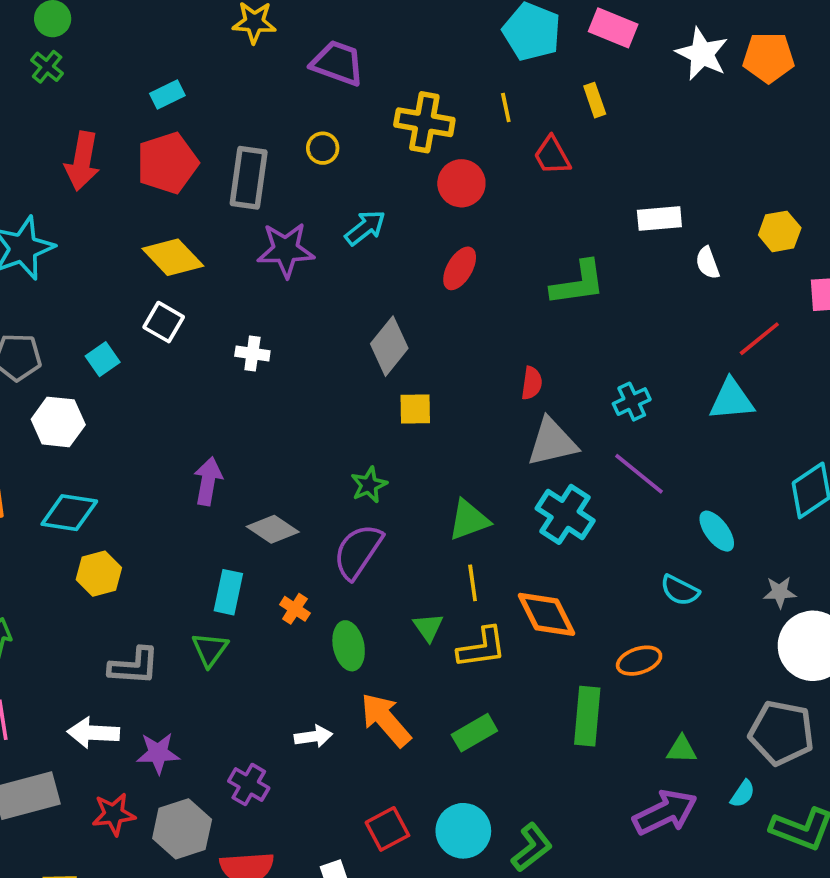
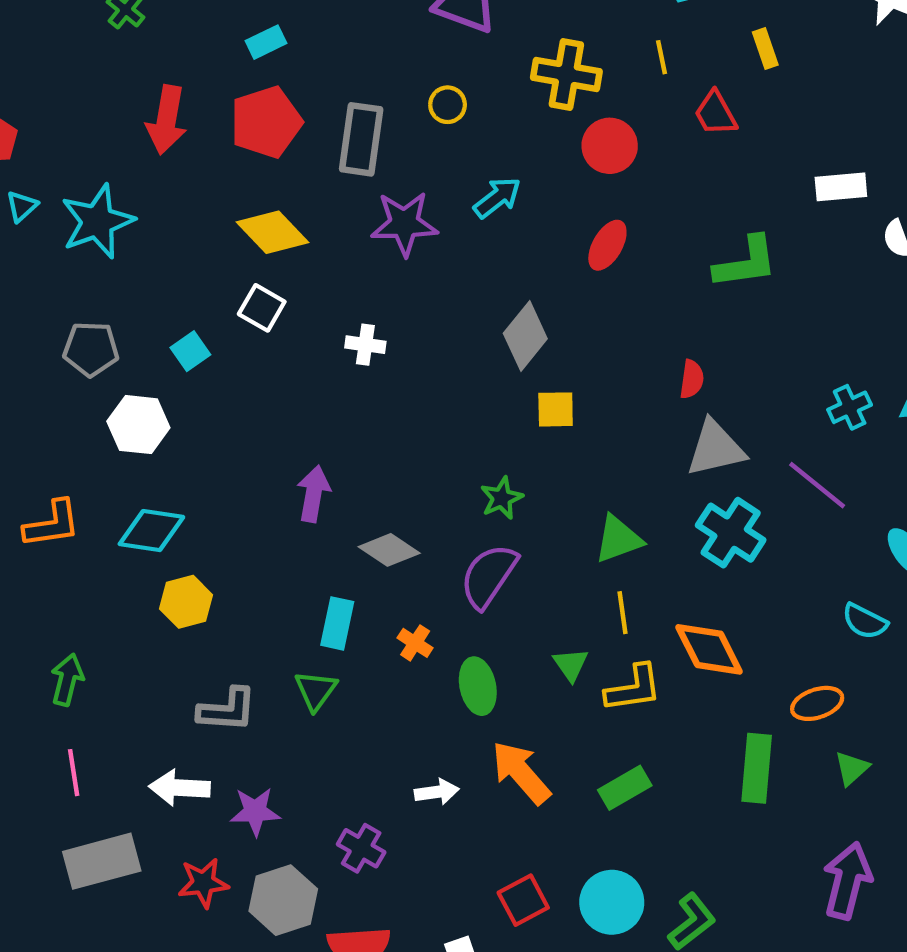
cyan cross: (632, 402) -> (850, 407), moved
green triangle: (682, 749) -> (852, 768), moved, turned -44
purple arrow: (665, 812) -> (847, 881), turned -50

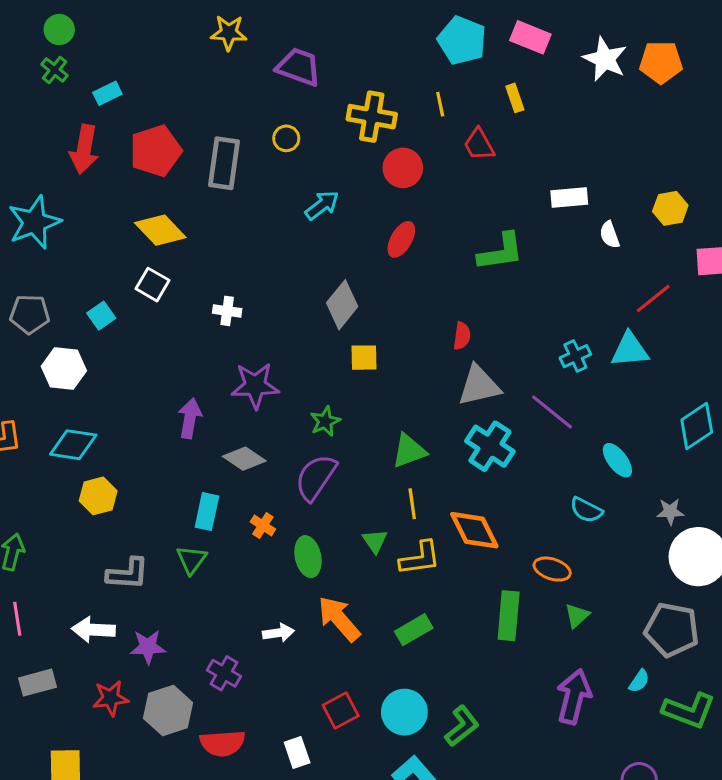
cyan rectangle: (266, 42) -> (107, 93), moved
purple star: (404, 224) -> (255, 386), moved
orange ellipse: (817, 703) -> (552, 569), turned 36
gray rectangle: (102, 861) -> (37, 683), size x0.7

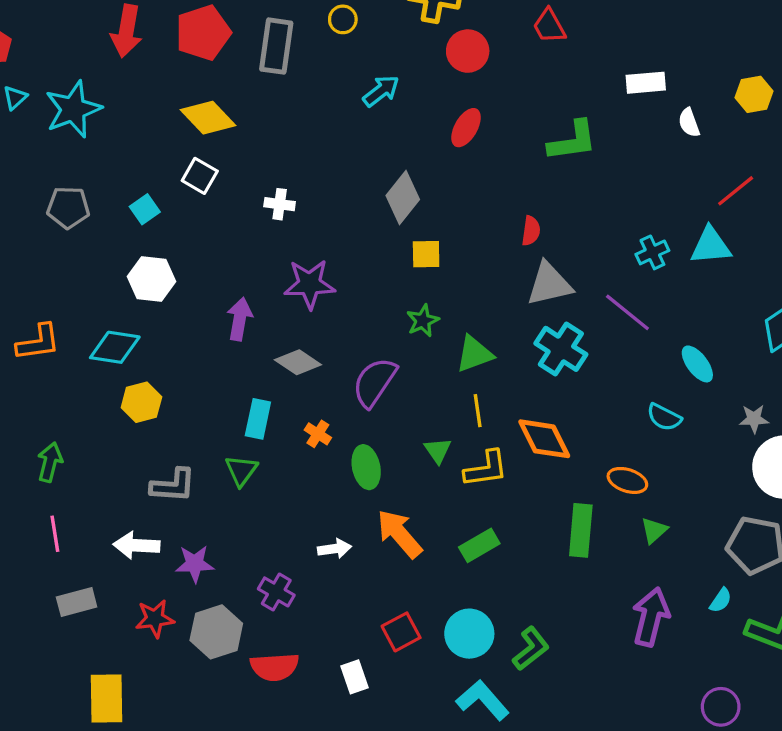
white hexagon: (64, 368) -> (151, 279), moved
green star: (325, 421) -> (423, 321), moved

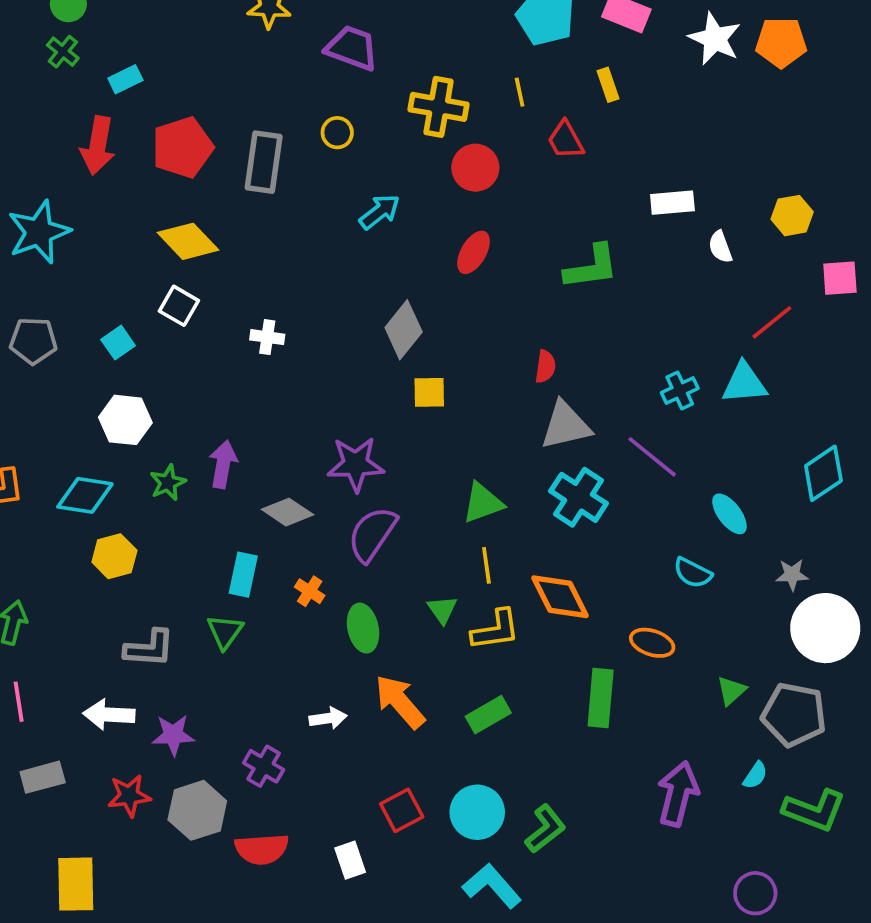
purple star: (310, 284) -> (356, 464), moved
green star: (423, 321) -> (168, 483), moved
green triangle: (654, 530) -> (731, 691), moved

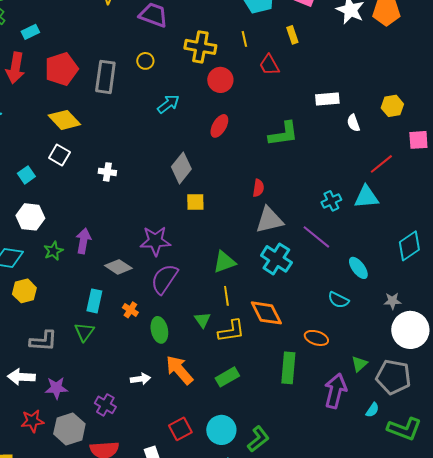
purple arrow: (678, 794) -> (335, 391), moved

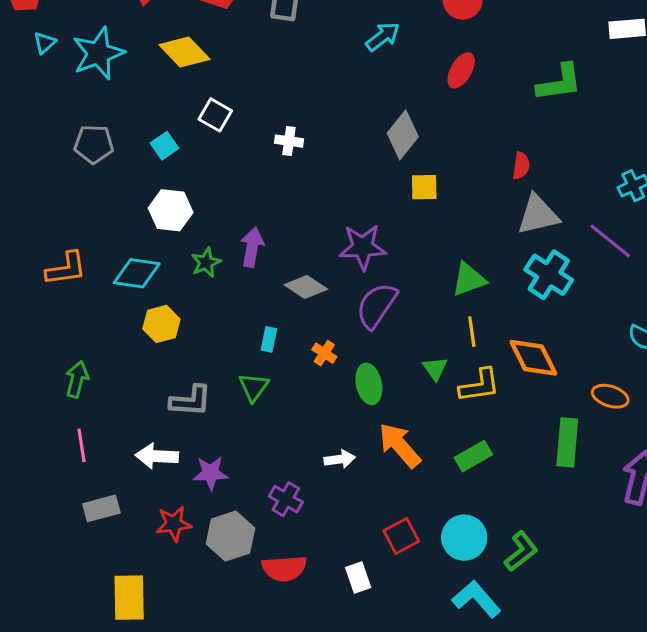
yellow diamond: (64, 120) -> (184, 52), moved
cyan rectangle: (94, 301) -> (269, 339), size x0.7

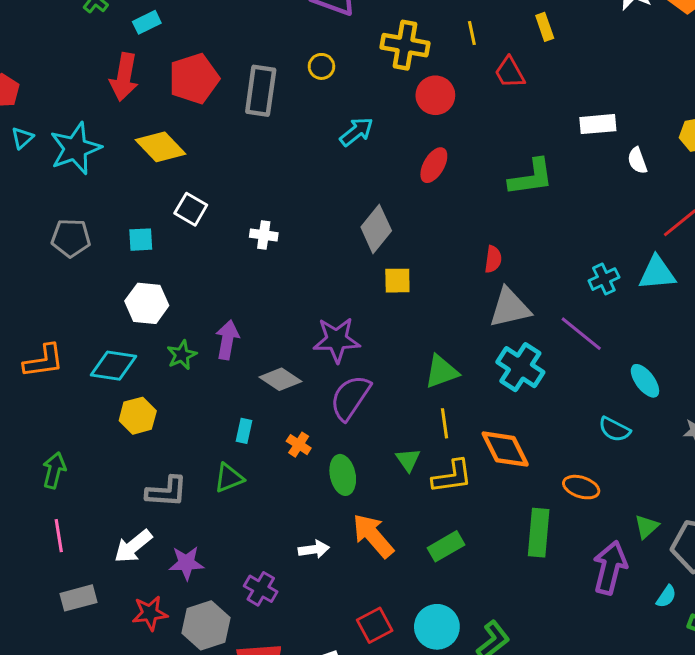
cyan square: (164, 146) -> (141, 240), turned 32
green triangle: (254, 387) -> (229, 478), turned 32
white arrow: (157, 456) -> (133, 546), turned -42

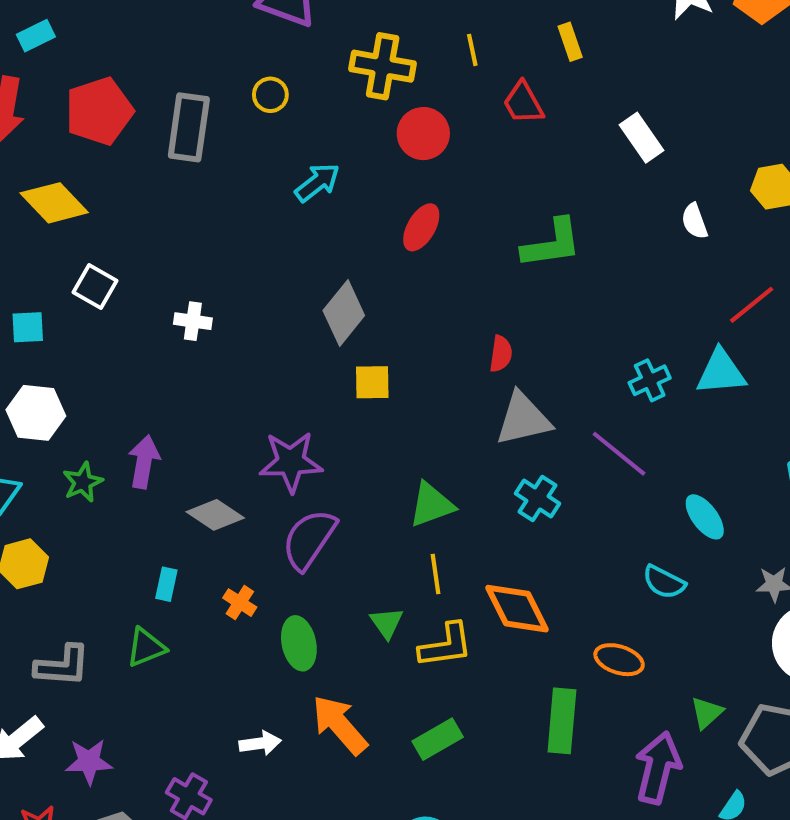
white rectangle: (598, 124) -> (641, 138), moved, turned 60
cyan cross: (520, 367) -> (537, 499), size x0.7

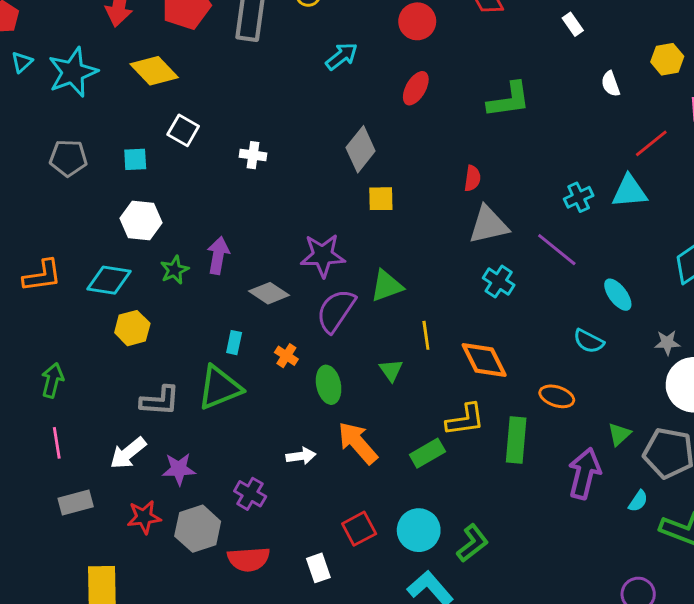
white rectangle: (641, 138) -> (573, 24), size x0.7
green triangle: (431, 505) -> (387, 286), moved
yellow L-shape: (446, 645) -> (465, 420), moved
green triangle: (146, 647) -> (220, 388), size x1.6

